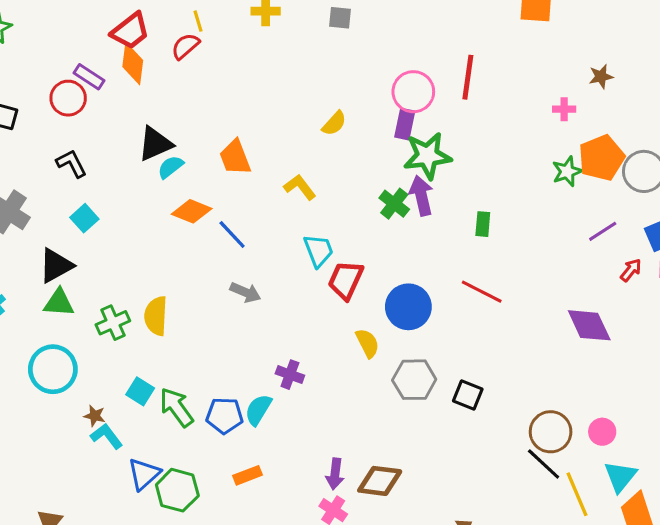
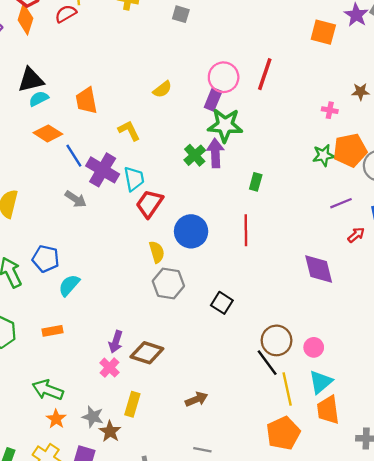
red line: (482, 292) -> (246, 230), turned 52
purple cross: (290, 375) -> (103, 170), moved, size x1.6
gray hexagon: (414, 380) -> (168, 284), moved
blue pentagon: (224, 415) -> (46, 259), moved

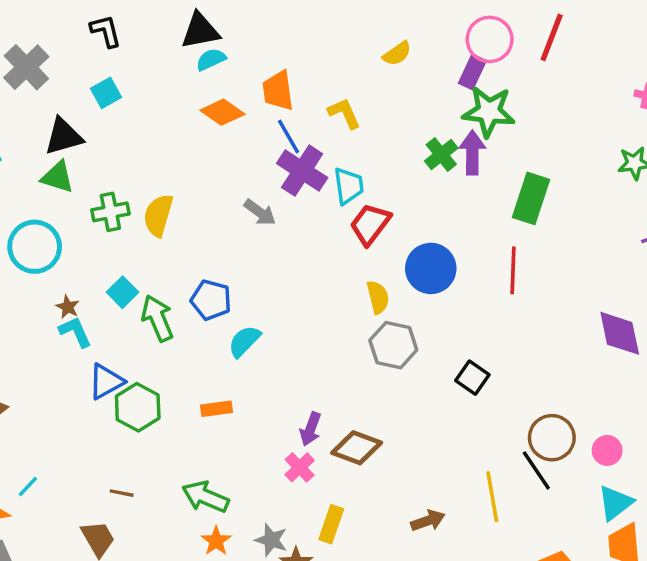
orange trapezoid: (86, 101) -> (278, 91), moved
blue line: (74, 156) -> (289, 136), moved
green rectangle: (256, 182) -> (531, 198), size x1.8
yellow line: (287, 389) -> (492, 497), moved

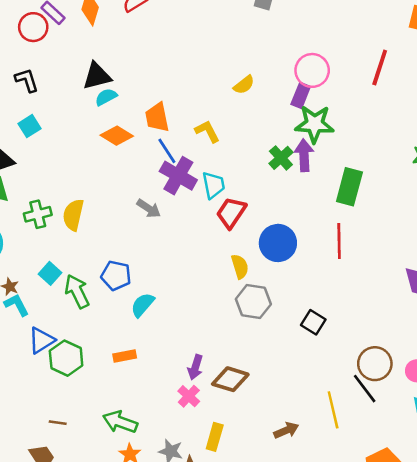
red line: (552, 37) -> (380, 68), moved

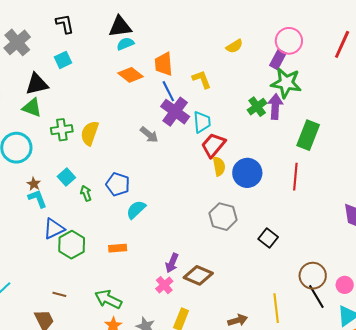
yellow semicircle: (240, 266) -> (219, 166), moved
green arrow: (77, 291) -> (86, 193), size x0.6
black line: (365, 389) -> (316, 297), moved

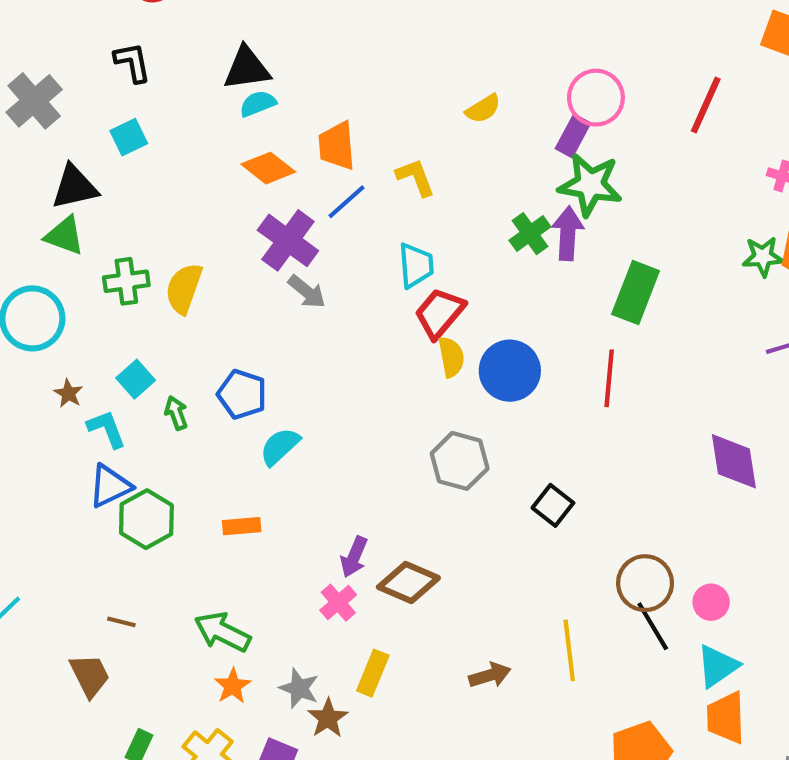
blue line: (168, 91) -> (347, 202), turned 75
purple cross: (175, 112) -> (288, 240), moved
cyan L-shape: (37, 199) -> (107, 429), moved

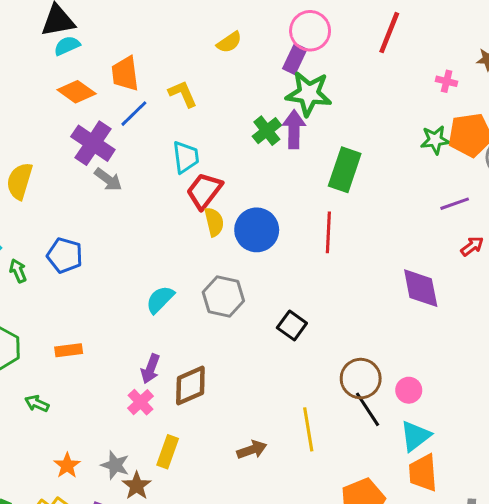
cyan semicircle: (280, 446) -> (160, 299), moved
brown diamond: (408, 582) -> (190, 386), turned -45
green arrow: (222, 632) -> (37, 403), moved, size x0.6

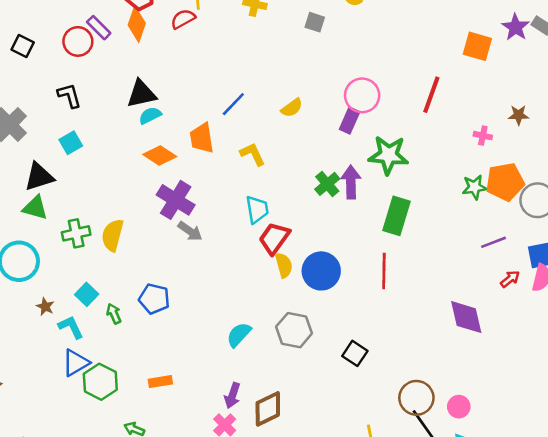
green star: (309, 94) -> (388, 155), moved
blue line: (134, 114) -> (233, 104), moved

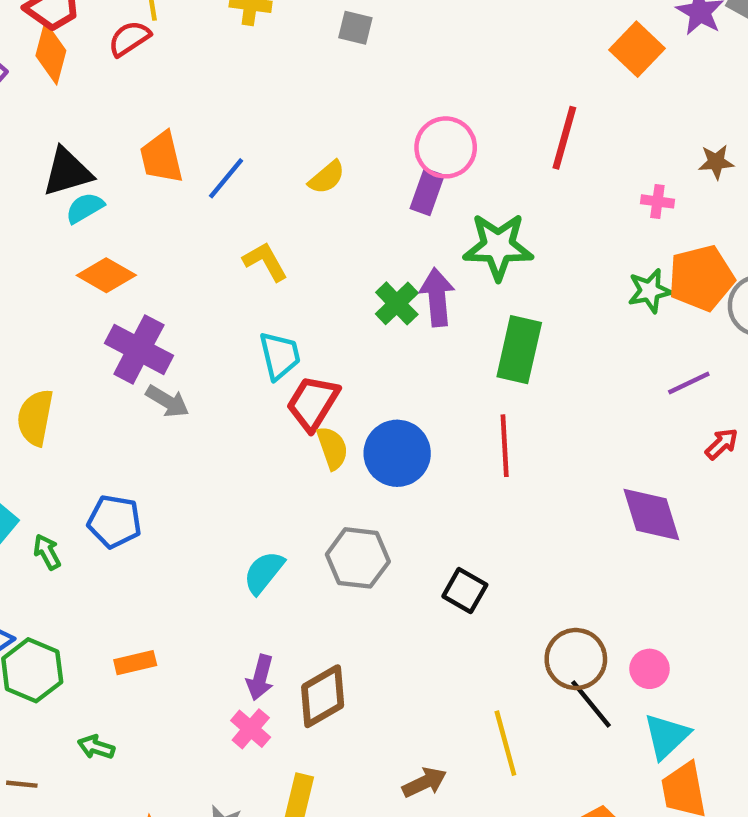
orange square: (477, 46) -> (637, 49), turned 32
orange trapezoid: (202, 138) -> (161, 157), moved

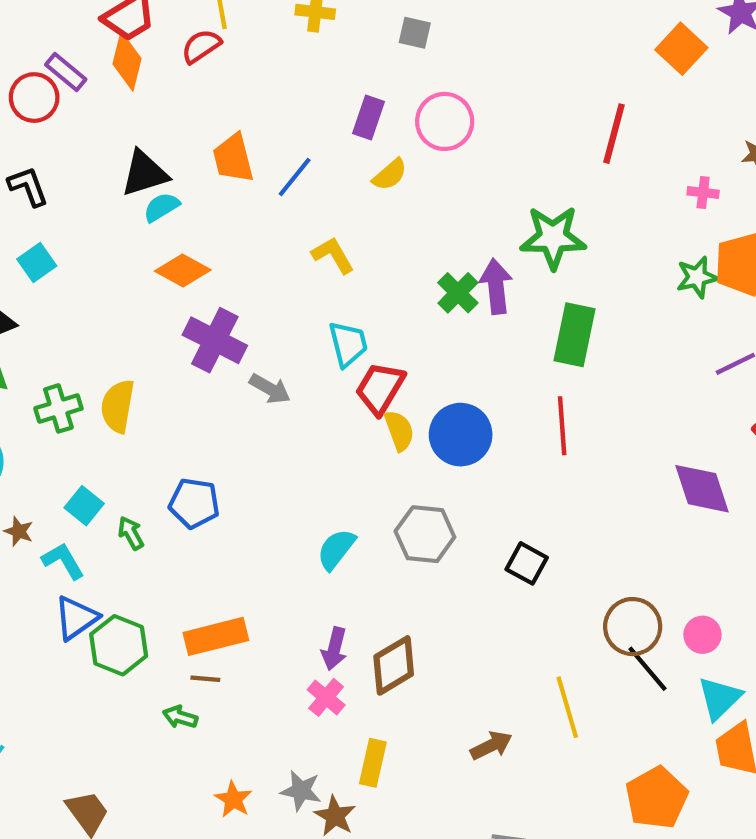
pink circle: (446, 147) -> (445, 121), moved
purple rectangle: (427, 192) -> (368, 118), moved
gray arrow: (167, 401) -> (270, 389), moved
orange rectangle: (135, 663) -> (216, 636), size x1.6
brown line: (22, 784) -> (205, 679), moved

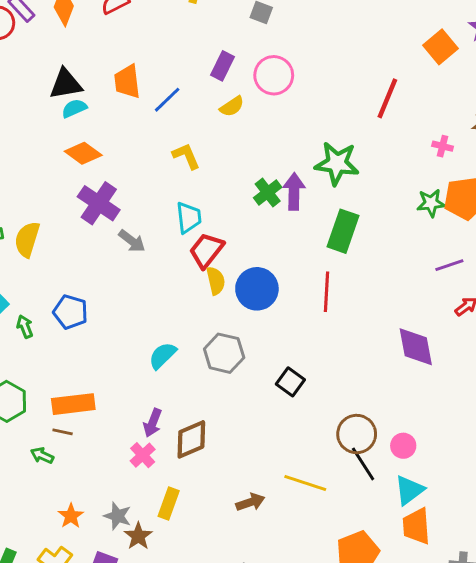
yellow line: (567, 707) -> (305, 483), turned -63

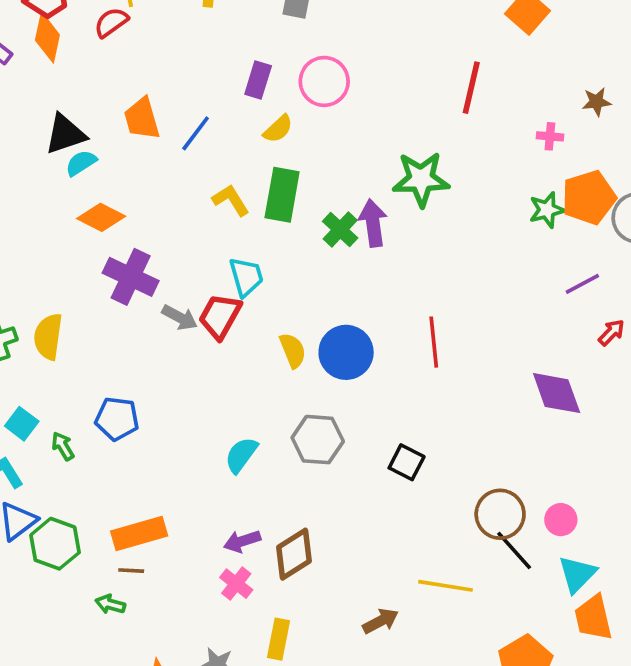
green rectangle: (343, 231) -> (282, 195), moved
red trapezoid: (206, 250) -> (220, 316), moved
purple arrow: (153, 423) -> (242, 541), turned 60

